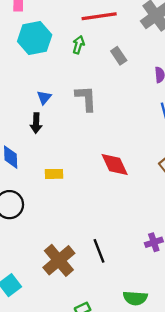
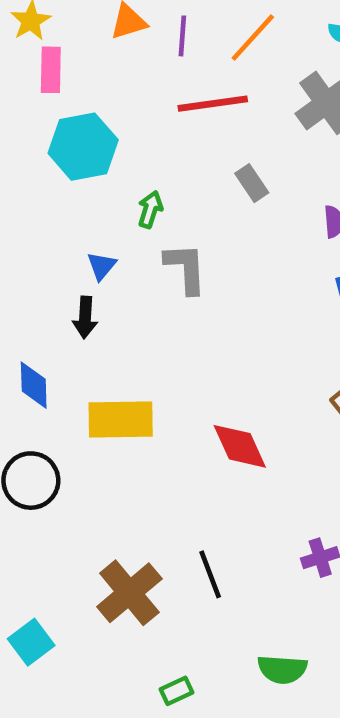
green arrow: (78, 45) -> (150, 209), moved
red diamond: (115, 164) -> (240, 446), moved
yellow rectangle: (54, 174) -> (121, 419), size x1.8

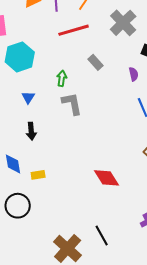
green arrow: (150, 209) -> (62, 78), moved
blue triangle: (102, 266) -> (28, 97), moved
yellow rectangle: (121, 419) -> (38, 175), moved, size x0.5

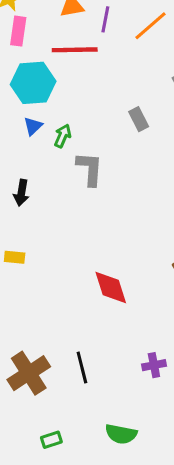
red line: (74, 30) -> (75, 50), moved
green arrow: (62, 78) -> (63, 136), moved
blue triangle: (28, 97) -> (33, 126), moved

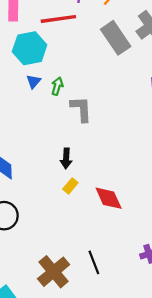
gray rectangle: (139, 119) -> (116, 38), moved, size x1.8
black arrow: (21, 193) -> (66, 158), moved
yellow rectangle: (15, 257) -> (70, 186), moved, turned -49

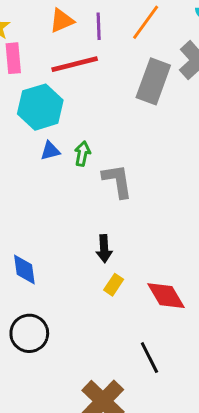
gray rectangle: (116, 38) -> (153, 81), turned 60
blue triangle: (34, 82) -> (50, 151), turned 42
black line: (94, 262) -> (149, 358), moved

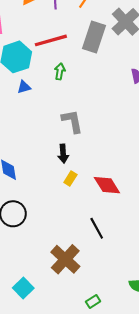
red line: (75, 64) -> (51, 40), moved
green arrow: (82, 154) -> (60, 71), moved
gray L-shape: (117, 181) -> (72, 121), moved

